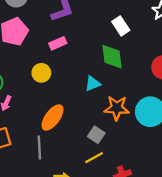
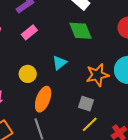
yellow circle: (41, 73) -> (28, 74), moved
cyan triangle: (93, 84) -> (60, 63), moved

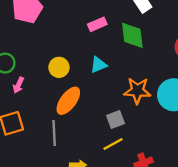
pink rectangle: (29, 32) -> (97, 24), moved
gray square: (86, 104) -> (115, 119), turned 35

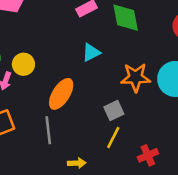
yellow circle: (59, 67) -> (23, 64), moved
yellow line: (113, 144) -> (113, 137), turned -30

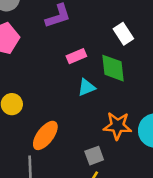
cyan triangle: (91, 52) -> (86, 87), moved

